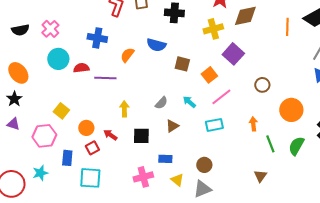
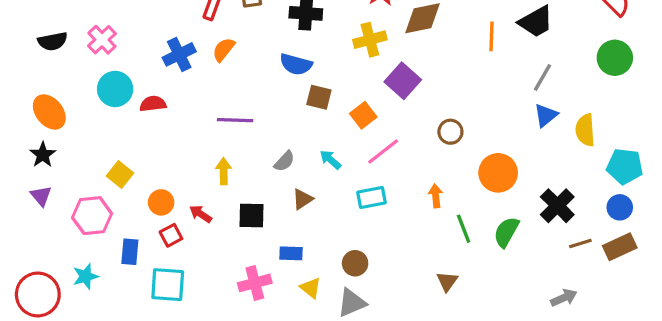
blue cross: (97, 38) -> (179, 54), turned -36
blue semicircle: (156, 45) -> (296, 64), moved
orange semicircle: (127, 55) -> (224, 50), moved
purple line: (105, 78) -> (235, 120), moved
purple triangle: (13, 124) -> (41, 196), turned 32

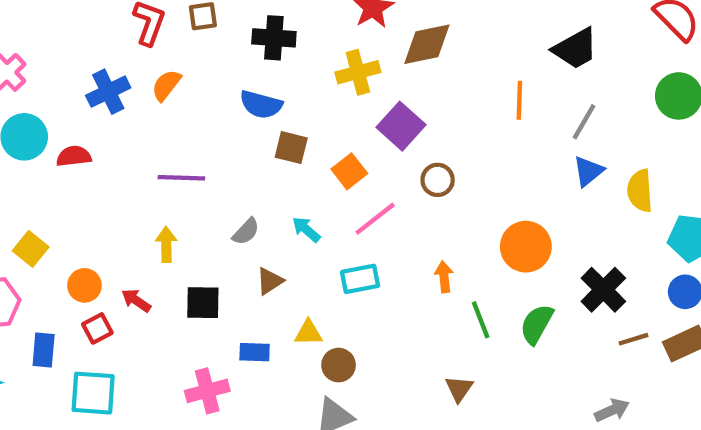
orange line: (492, 36) -> (519, 100), moved
brown circle: (450, 132) -> (438, 180), moved
yellow triangle: (311, 288) -> (308, 333), moved, turned -40

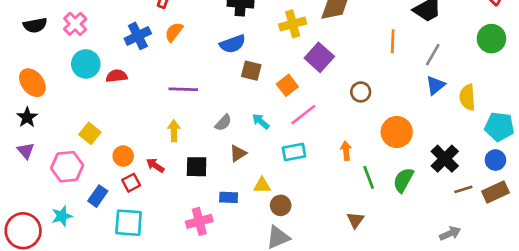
blue semicircle: (261, 105) -> (233, 44), turned -35
brown circle: (438, 180) -> (361, 92), moved
blue rectangle: (44, 350) -> (98, 196), turned 30

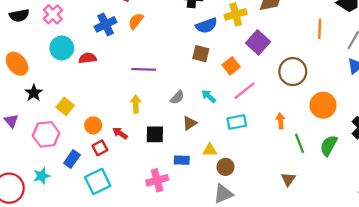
blue semicircle: (233, 44) -> (206, 26), moved
brown circle: (361, 92) -> (293, 72), size x1.6
black star: (27, 117) -> (34, 93), moved
cyan square: (129, 223) -> (98, 181), turned -30

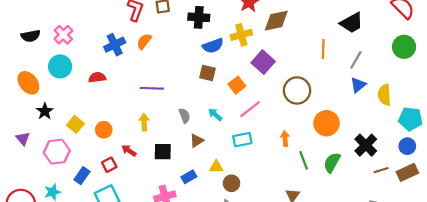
cyan circle: (62, 48) -> (60, 66), moved
gray semicircle: (177, 97) -> (185, 116), turned -64
orange circle: (93, 125) -> (104, 130), moved
blue rectangle: (182, 160) -> (189, 177), turned -32

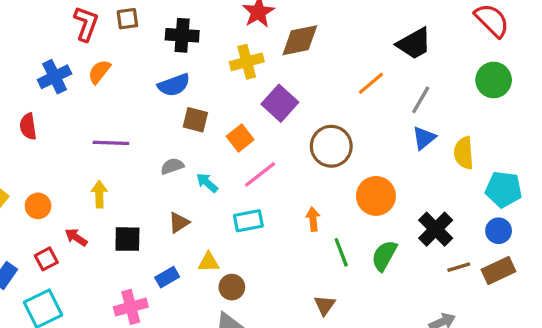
blue semicircle: (213, 46) -> (174, 85), moved
orange line: (323, 49) -> (371, 83), turned 48
red semicircle: (97, 77) -> (28, 126), turned -91
gray semicircle: (185, 116) -> (172, 166), moved, turned -88

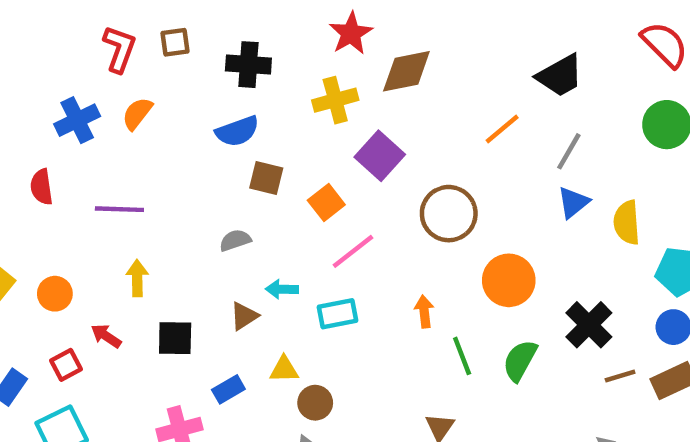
purple line: (111, 143) -> (119, 209), moved
cyan arrow: (207, 183) -> (282, 289), moved, turned -40

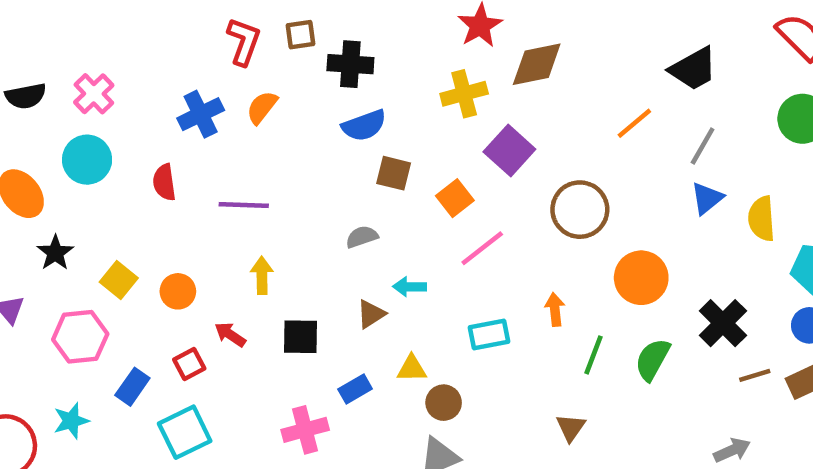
black cross: (248, 65) -> (350, 64), moved
cyan rectangle: (337, 314) -> (489, 334), moved
green line: (462, 356) -> (593, 355), turned 42

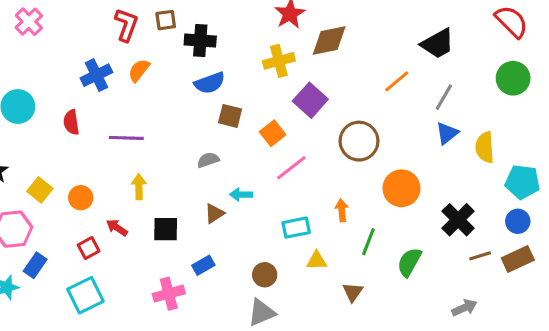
pink cross: (94, 94) -> (29, 22), moved
green semicircle: (653, 359) -> (409, 262), moved
yellow triangle: (412, 369) -> (317, 261), moved
blue rectangle: (132, 387) -> (35, 265), moved

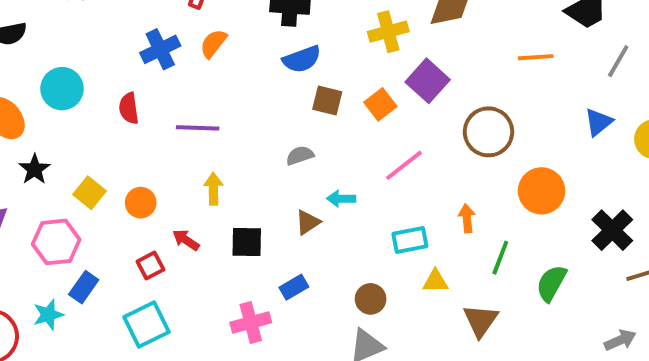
orange line: (397, 81) -> (536, 57), turned 36
gray line: (444, 97) -> (618, 61), moved
orange square: (273, 133) -> (380, 104), moved
brown triangle: (353, 292) -> (481, 321), size x1.4

